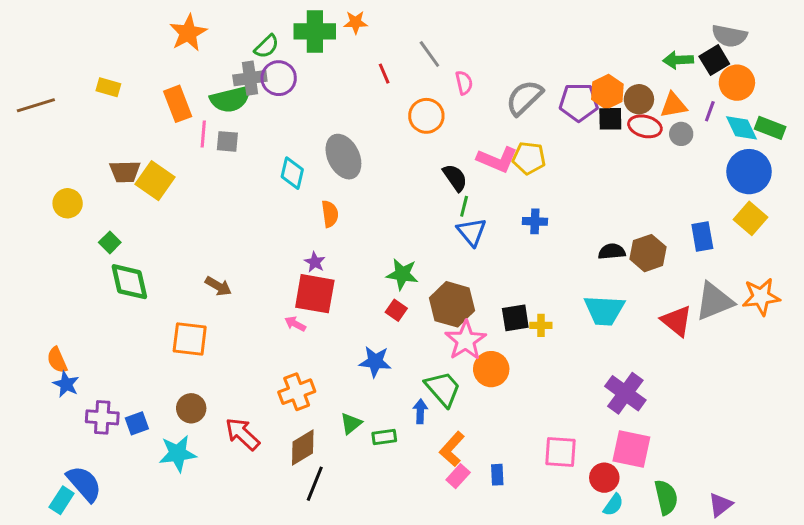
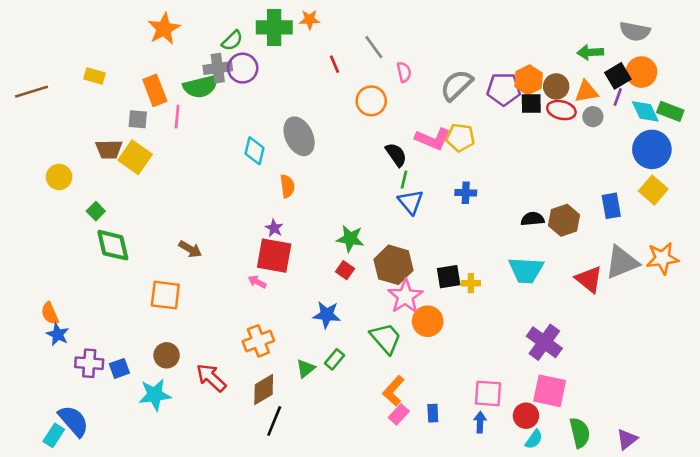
black square: (714, 60) -> (618, 76), moved
gray square: (227, 141) -> (138, 119), moved
blue arrow: (420, 411) -> (480, 422), moved
green rectangle: (384, 437) -> (334, 359), moved, turned -42

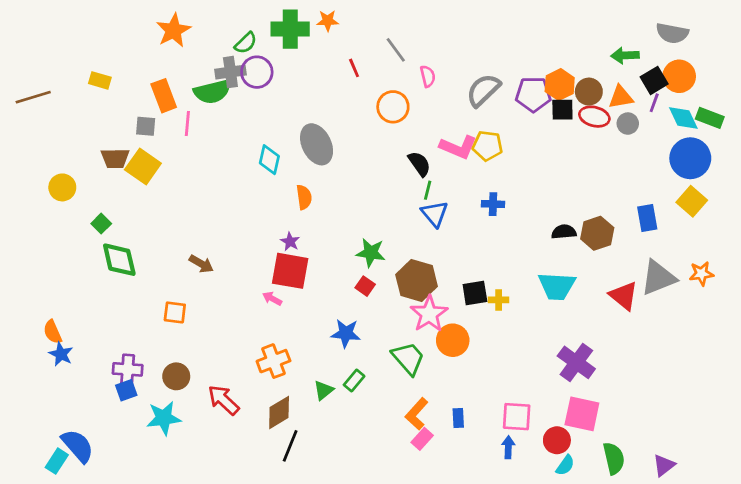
orange star: (662, 258) -> (701, 274), size x0.7
orange square: (165, 295) -> (175, 312), size x0.7
purple cross: (89, 363) -> (128, 369), moved
blue rectangle: (433, 413) -> (458, 418), moved

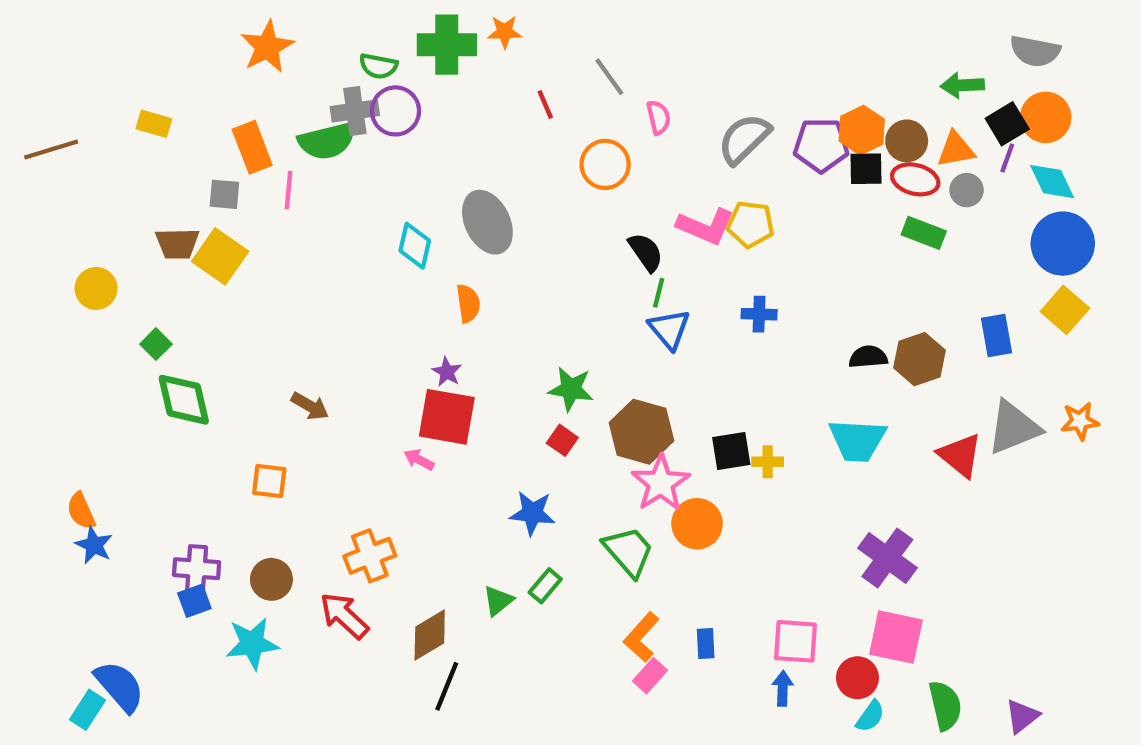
green semicircle: (246, 43) -> (378, 66), turned 55
green rectangle: (710, 118) -> (924, 233), moved
orange cross: (273, 361) -> (370, 556), moved

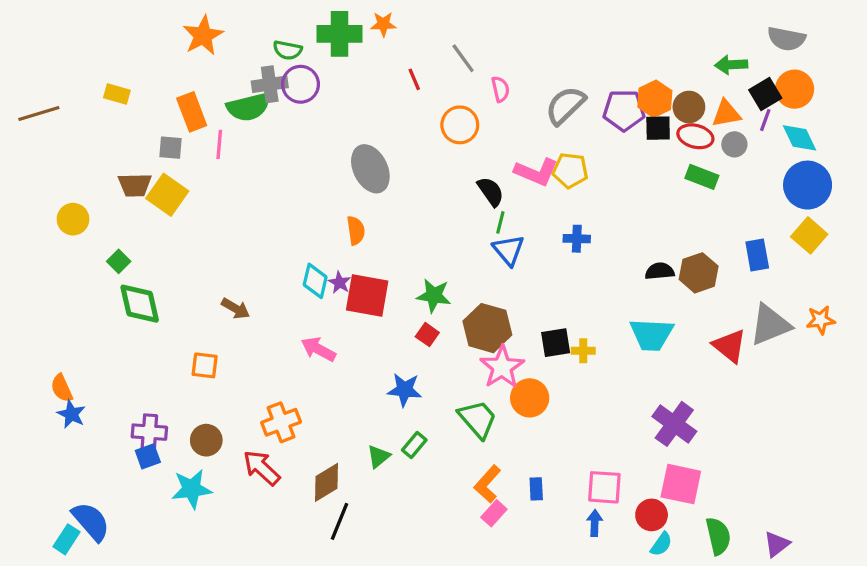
cyan diamond: (415, 246) -> (315, 281), moved
red square: (447, 417) -> (367, 296), moved
pink arrow: (419, 460) -> (318, 349), size x1.5

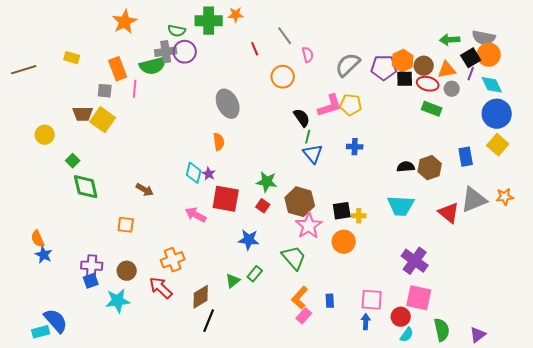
gray semicircle: (786, 39) -> (484, 38), moved
pink L-shape: (536, 172) -> (330, 106), turned -40
red square: (367, 296) -> (226, 199), moved
orange circle: (530, 398) -> (344, 242), moved
cyan rectangle: (67, 539) -> (41, 332), turned 42

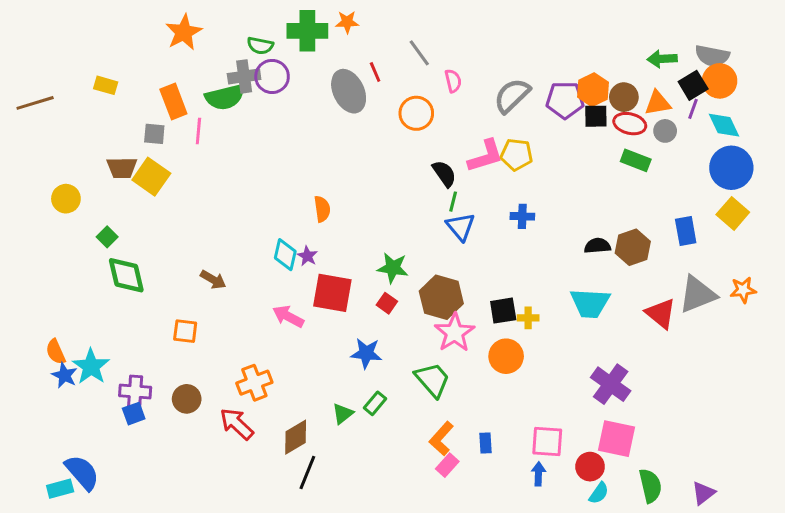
gray ellipse: (228, 104) -> (349, 91), moved
cyan star: (118, 301) -> (91, 366), moved, turned -30

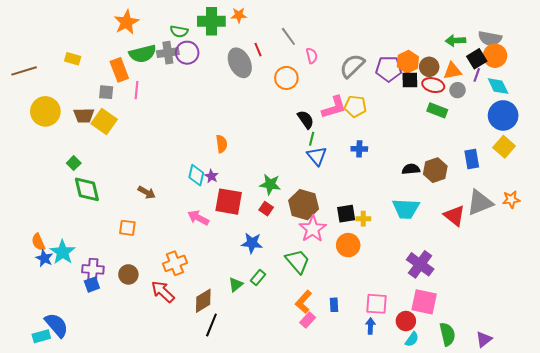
green semicircle: (225, 97) -> (143, 54), moved
yellow circle: (66, 199) -> (45, 111), moved, size x1.5

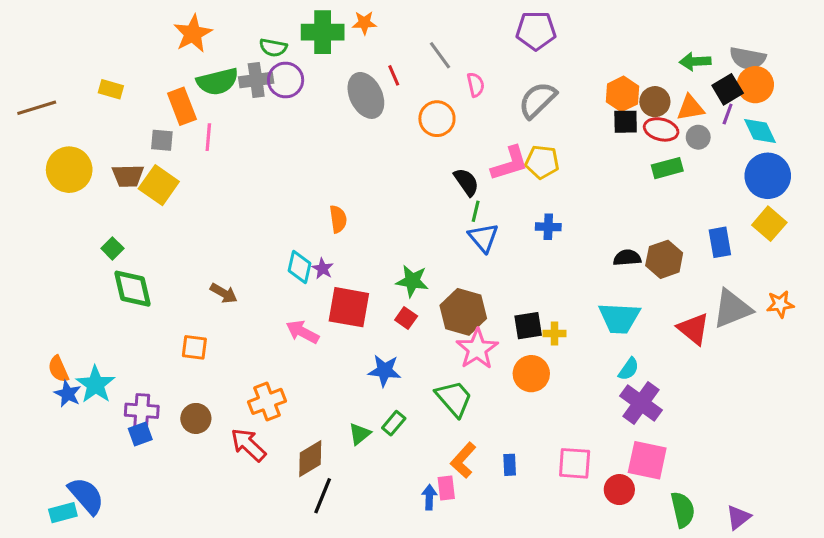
purple pentagon: (389, 69) -> (536, 31), moved
green rectangle: (437, 110) -> (667, 168), turned -36
pink rectangle: (308, 320) -> (446, 488), moved, turned -49
blue arrow: (370, 326) -> (429, 497), moved
cyan semicircle: (412, 339) -> (629, 369), moved

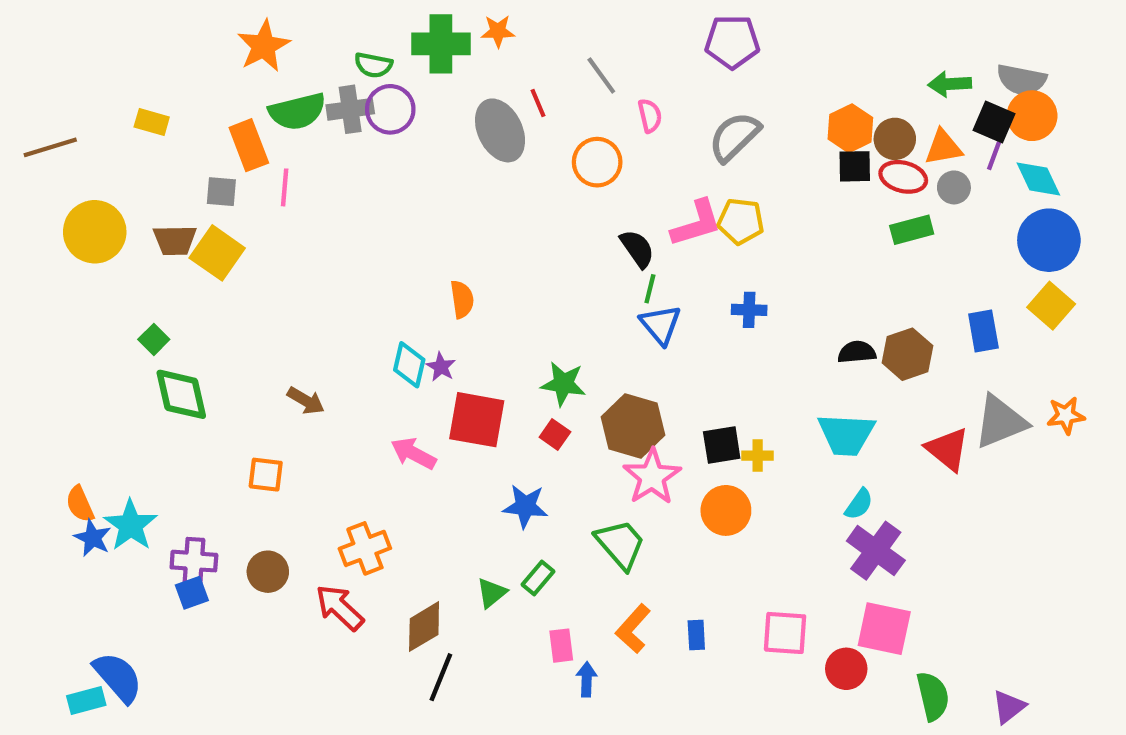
black square: (728, 89) -> (994, 122), turned -36
pink rectangle: (446, 488) -> (561, 646), moved

